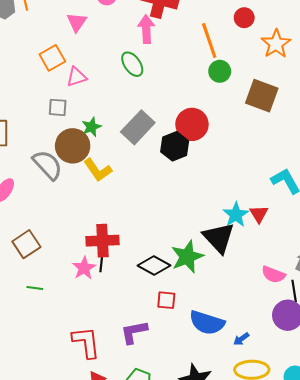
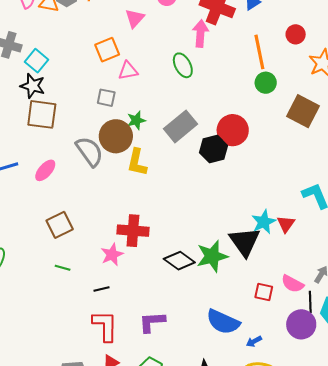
yellow L-shape: (98, 170) -> (137, 162), turned 40
black line: (101, 264) -> (102, 289), moved, turned 63
red square: (166, 300) -> (264, 292), moved

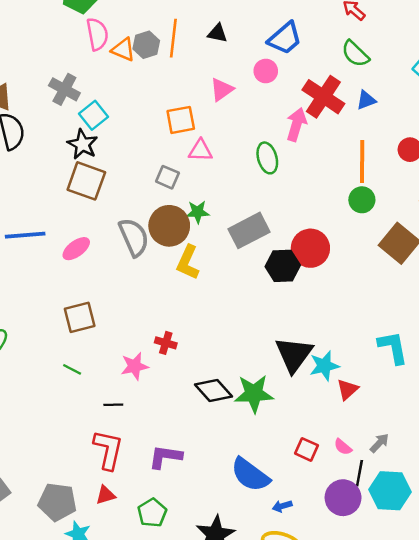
red triangle: (286, 224) -> (347, 389), moved
red cross: (133, 231) -> (166, 343), size x0.6
black triangle: (245, 242) -> (294, 354), moved
pink semicircle: (292, 284) -> (343, 447), size x0.7

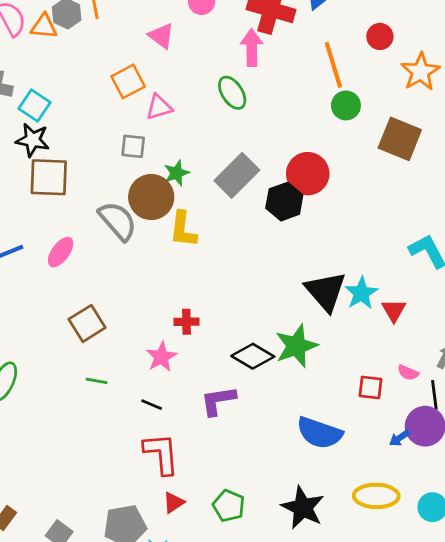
pink triangle: (222, 90) -> (161, 36), turned -30
black line: (113, 405) -> (152, 405), turned 42
purple L-shape: (165, 457) -> (218, 401), moved
blue arrow: (282, 506) -> (399, 438), moved

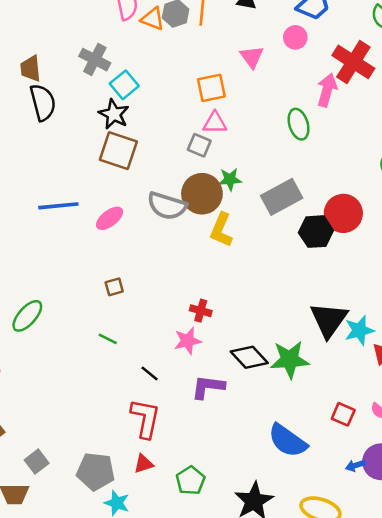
pink triangle: (159, 107) -> (215, 123), moved
gray semicircle: (118, 221) -> (167, 206), turned 132
brown square: (87, 323) -> (114, 287), size x0.6
pink star: (161, 357) -> (188, 341), moved

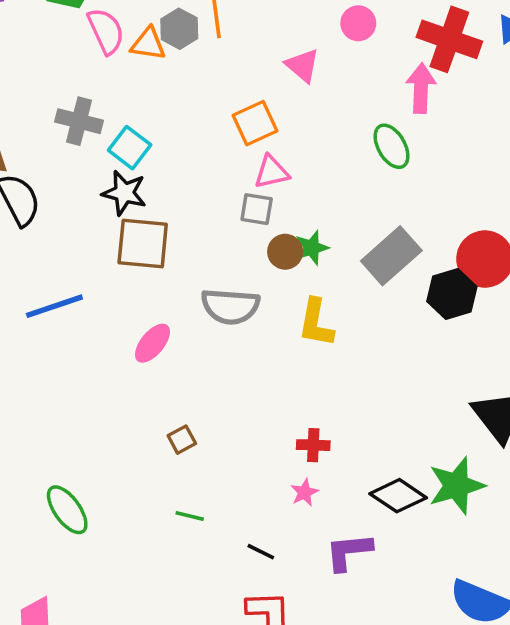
brown circle: (202, 194) -> (285, 252), moved, size x0.6
blue line: (58, 206) -> (54, 306), moved
green ellipse: (27, 316) -> (67, 510), turned -64
pink star: (188, 341) -> (304, 492), size x0.7

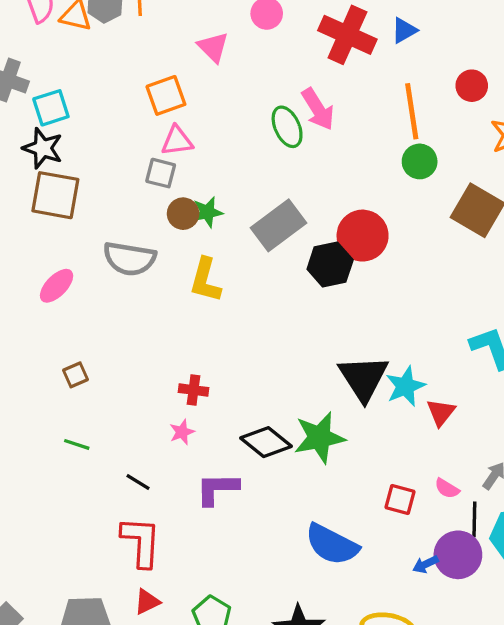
pink arrow: (421, 88) -> (318, 109), moved, turned 141
cyan square: (130, 148) -> (51, 108), turned 30

